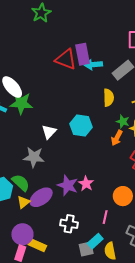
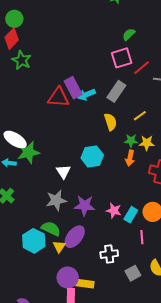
purple star: (68, 185) -> (85, 206), moved
cyan rectangle: (95, 241) -> (131, 215), moved

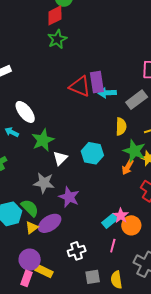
green star: (131, 141) -> (134, 151), size x1.6
green star: (29, 152) -> (43, 140), moved, turned -30
pink star: (114, 211) -> (121, 216), moved
white cross: (109, 254) -> (77, 251), turned -30

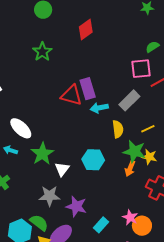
red diamond: (55, 15) -> (86, 30), moved
cyan arrow: (107, 93) -> (99, 108), moved
cyan rectangle: (110, 221) -> (101, 225), moved

